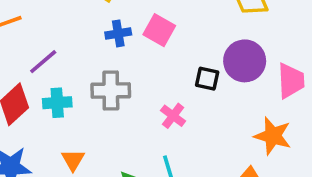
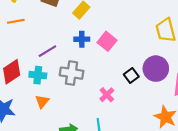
purple line: (43, 62) -> (47, 51), moved
black square: (207, 79) -> (131, 76), turned 32
orange triangle: (73, 160) -> (42, 101), moved

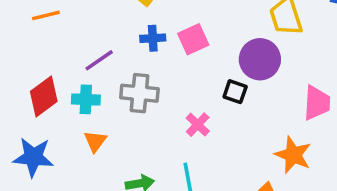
pink square: (107, 41) -> (193, 39), turned 30
purple circle: (156, 69) -> (260, 59), moved
black square: (131, 76) -> (235, 92), turned -32

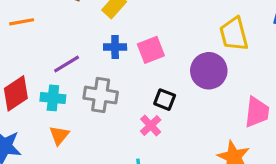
black square: (235, 92) -> (165, 100), moved

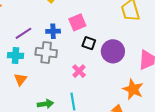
blue cross: (115, 47) -> (53, 31), moved
purple circle: (209, 71) -> (113, 51), moved
black square: (165, 100) -> (89, 43), moved

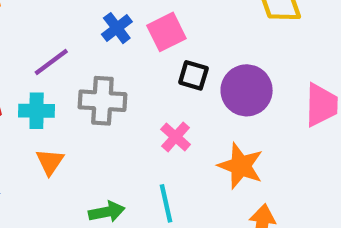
blue cross: (53, 31) -> (117, 28), moved, turned -32
orange star: (133, 89) -> (241, 166), moved

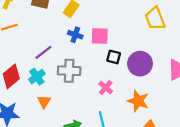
blue cross: (117, 28) -> (75, 35), turned -32
pink square: (166, 32) -> (100, 36), turned 30
cyan cross: (37, 111) -> (37, 77), turned -35

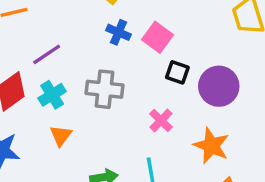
pink square: (100, 36) -> (158, 37), turned 30
purple line: (43, 52) -> (47, 54), moved

